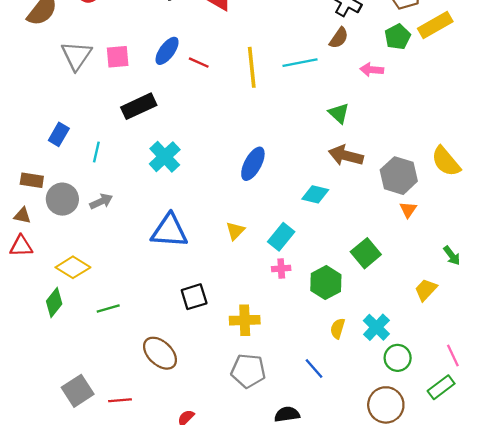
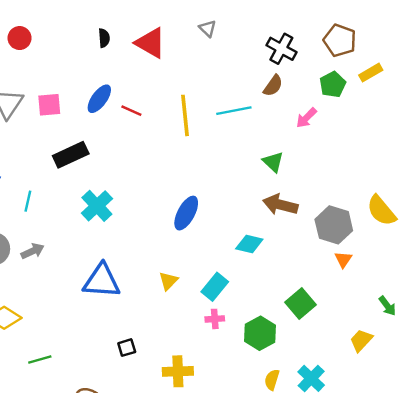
yellow rectangle: (435, 25) -> (371, 73), size x0.7
pink arrow: (372, 70) -> (306, 118), turned -50
black square: (194, 297) -> (127, 348), size x0.7

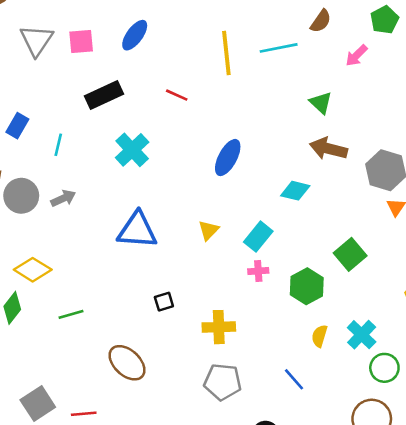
red line: (131, 111) -> (177, 95), moved

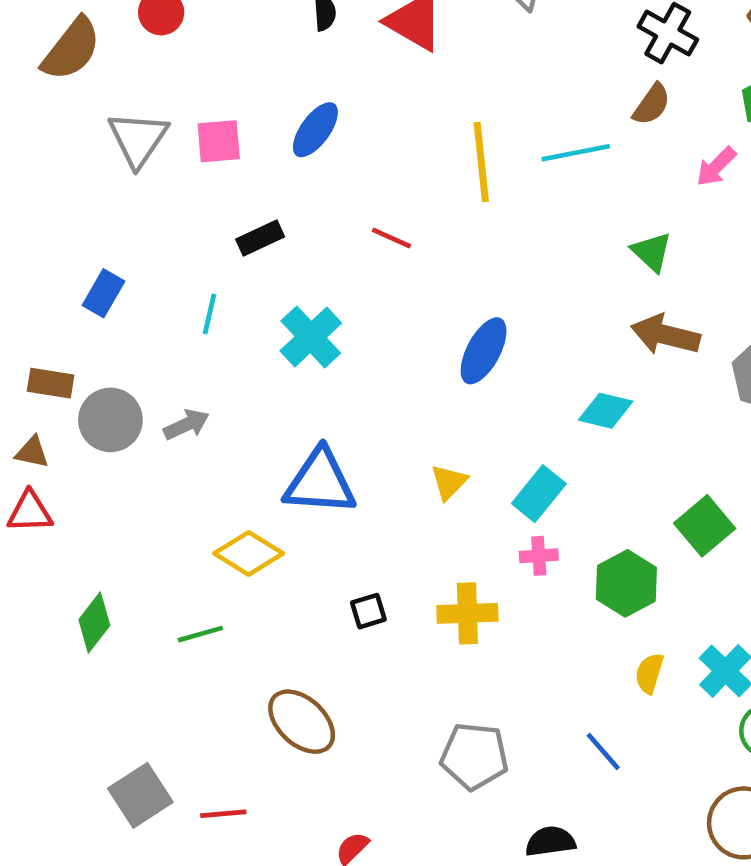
black rectangle: (104, 95) -> (260, 238), size x0.7
cyan line: (58, 145) -> (209, 314), moved
yellow diamond: (33, 270) -> (249, 553), moved
yellow cross: (219, 327) -> (467, 613), moved

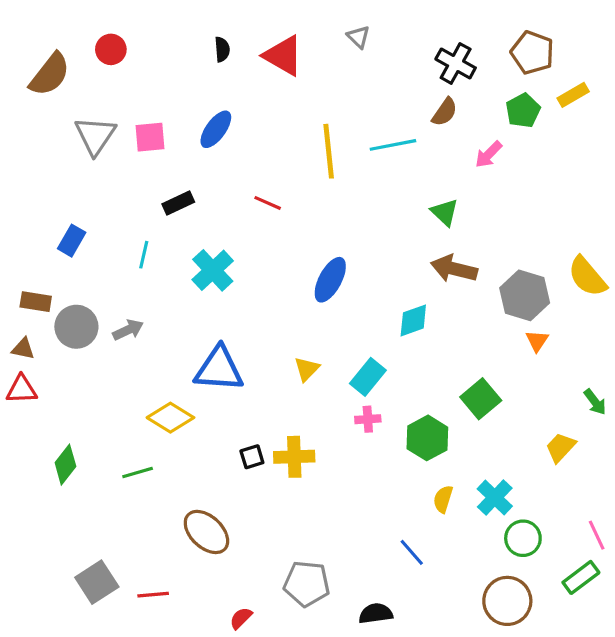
cyan diamond: (606, 411) -> (413, 320), turned -33
yellow cross: (467, 613) -> (294, 457), moved
gray pentagon: (474, 756) -> (307, 584), moved

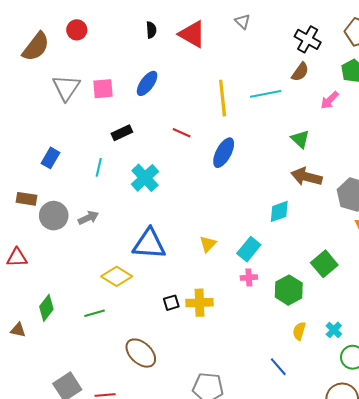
blue ellipse: (330, 280) -> (224, 153), moved
brown triangle: (23, 349) -> (18, 330), moved
cyan cross: (495, 498) -> (334, 330), size x0.7

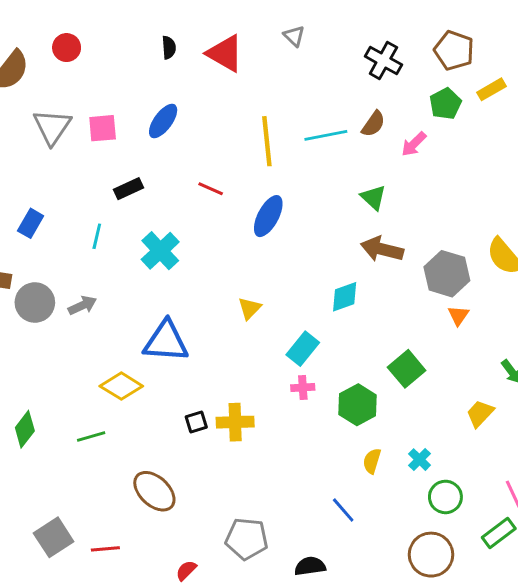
brown semicircle: (300, 72) -> (373, 124), moved
yellow triangle: (208, 244) -> (250, 308), moved

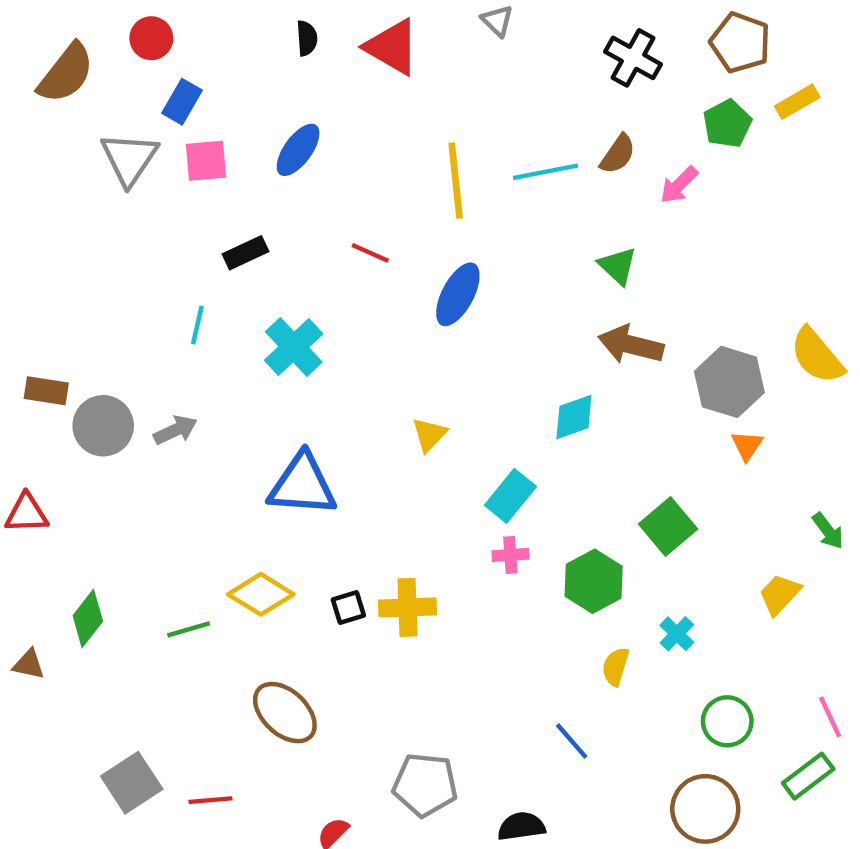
blue rectangle: (31, 223) -> (182, 102), moved
yellow diamond: (121, 386) -> (261, 594), moved
cyan cross: (419, 460) -> (677, 634), moved

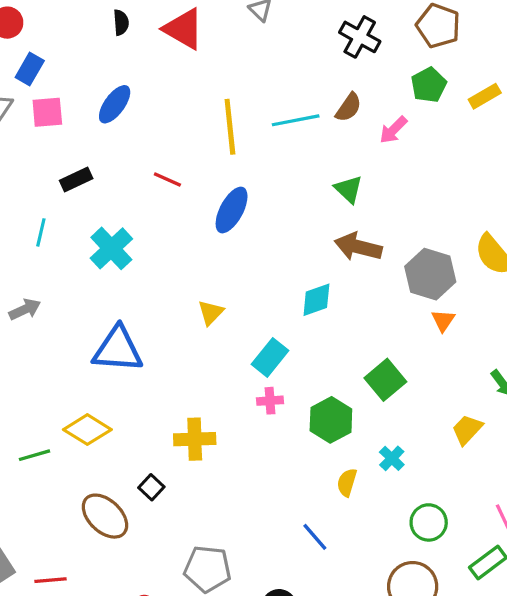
yellow rectangle: (797, 102) -> (485, 96), moved
black square: (348, 607) -> (151, 487), moved, turned -30

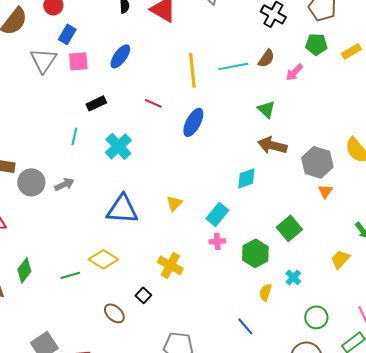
green pentagon: (429, 85) -> (316, 44), turned 30
yellow triangle: (211, 313) -> (174, 203), moved
yellow cross: (195, 439) -> (170, 265), turned 30
brown ellipse: (105, 516) -> (114, 313), size x0.7

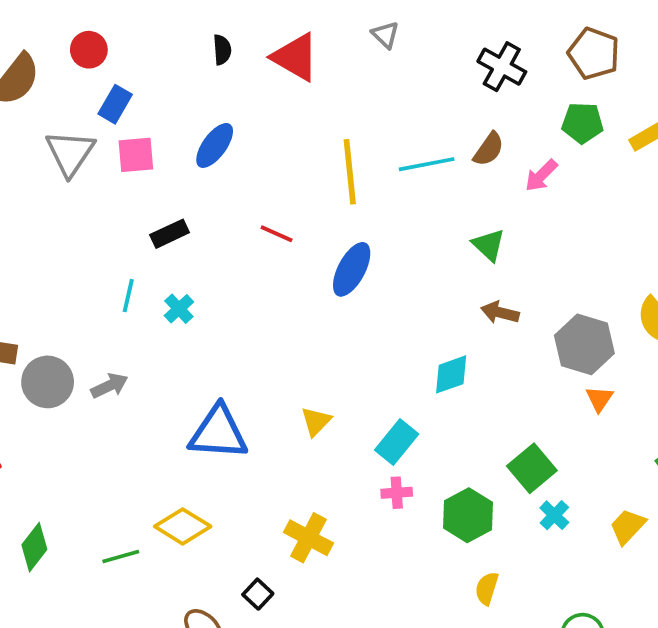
brown arrow: (272, 145) -> (500, 312), size x0.7
cyan cross: (118, 146) -> (179, 309), moved, size x0.6
cyan cross: (293, 277) -> (554, 515), moved

